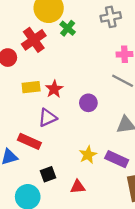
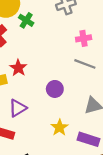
red star: (54, 89) -> (18, 68), moved
yellow star: (88, 155) -> (60, 128), moved

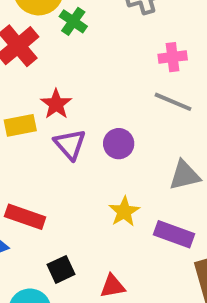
purple triangle: (18, 108) -> (70, 144), moved, turned -42

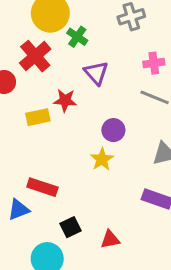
red star: (56, 104) -> (65, 100), turned -30
purple triangle: (70, 144) -> (96, 73), moved
yellow star: (124, 212) -> (102, 159), moved

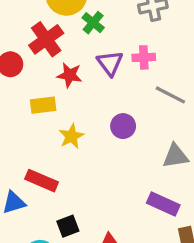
pink cross: (154, 63) -> (144, 57), moved
red star: (65, 100) -> (70, 75), moved
yellow star: (102, 159) -> (71, 136), moved

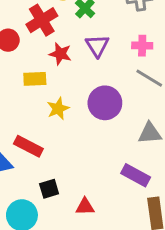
pink cross: (144, 57) -> (142, 46), moved
purple circle: (123, 126) -> (105, 103), size x1.5

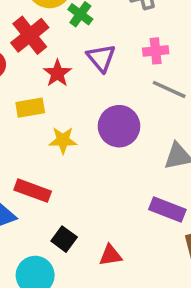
red star: (60, 54) -> (57, 73), turned 30
yellow star: (58, 109) -> (63, 140), turned 30
black square: (49, 189) -> (64, 239), turned -30

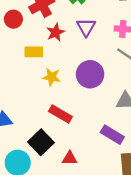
red rectangle: (33, 191) -> (60, 114), moved
black square: (64, 239) -> (41, 142), size x1.5

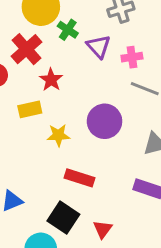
purple triangle: (86, 27) -> (99, 46), moved
red triangle: (70, 158) -> (103, 229), turned -42

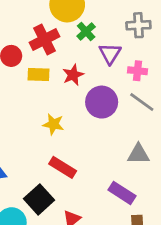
red star: (51, 80) -> (73, 75), moved
yellow rectangle: (30, 109) -> (38, 74), moved
purple circle: (105, 121) -> (102, 102), moved

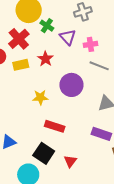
purple circle: (102, 102) -> (71, 85), moved

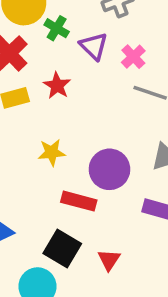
pink cross: (90, 44) -> (133, 57), turned -32
purple circle: (71, 85) -> (109, 169), moved

